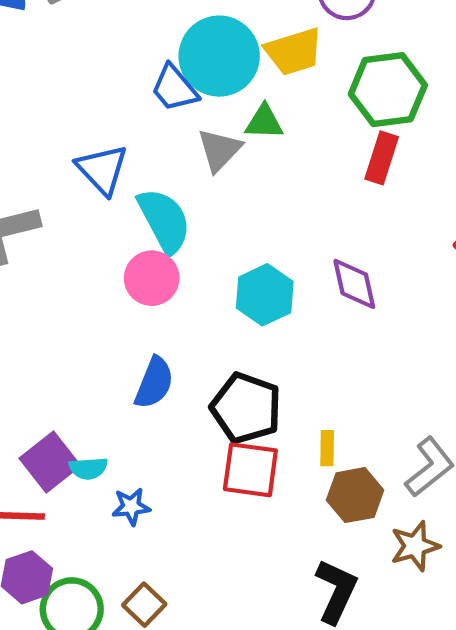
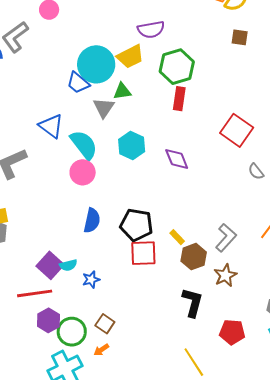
cyan hexagon: (265, 295) -> (132, 146), moved
yellow rectangle: (327, 448) -> (177, 237), turned -35

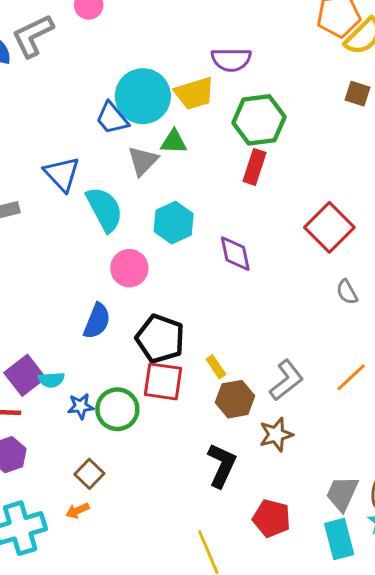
pink circle: (83, 172) -> (129, 268), moved
green circle: (72, 332) -> (117, 409), moved

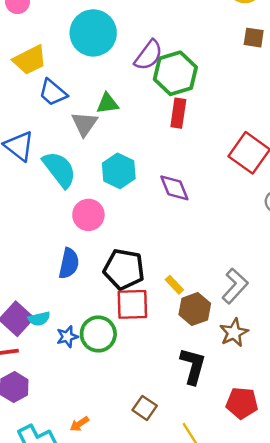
purple semicircle: (231, 60) -> (148, 55), moved, turned -44
yellow trapezoid: (194, 93) -> (30, 60), moved
cyan circle: (143, 96) -> (93, 33), moved
brown square: (89, 474) -> (145, 408), moved

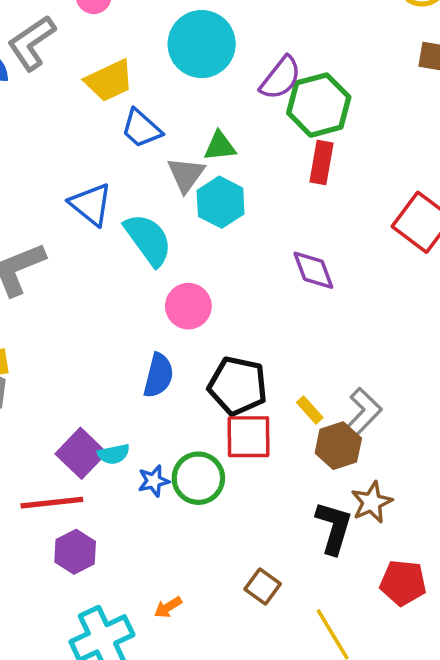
cyan hexagon: (119, 171) -> (221, 202), moved
gray L-shape: (235, 286) -> (363, 413), moved
brown star: (234, 333) -> (372, 502), moved

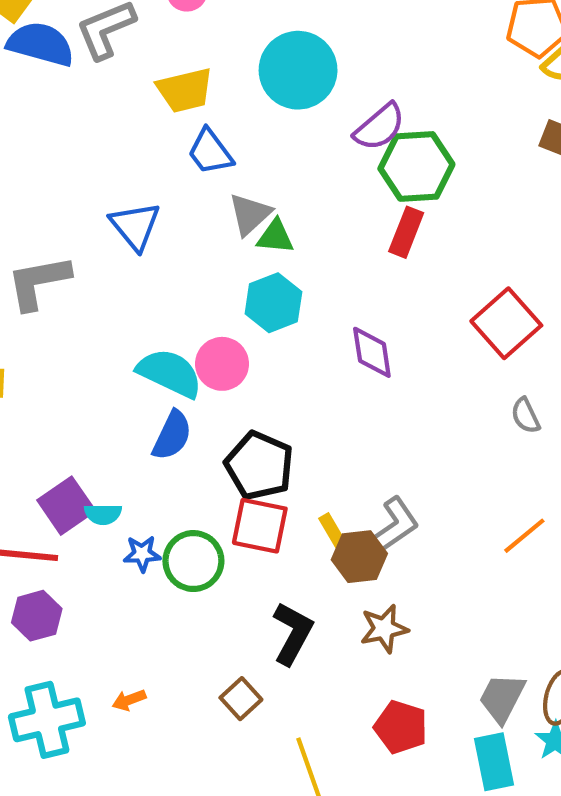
green triangle: (220, 146) -> (275, 237), moved
cyan hexagon: (221, 202) -> (273, 303), moved
cyan semicircle: (148, 240) -> (170, 373), moved, turned -40
yellow rectangle: (310, 410) -> (332, 530), moved
black L-shape: (334, 528) -> (293, 633), moved

